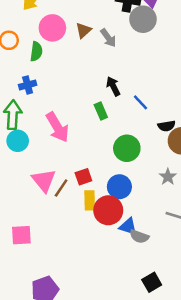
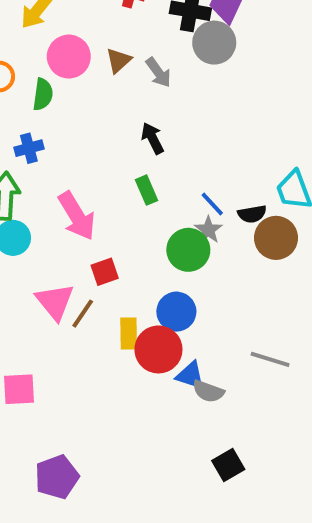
black arrow: (113, 86) -> (152, 138), moved
blue line: (140, 102) -> (212, 204), moved
red square: (83, 177) -> (105, 272), moved
gray star: (168, 177) -> (208, 230), moved

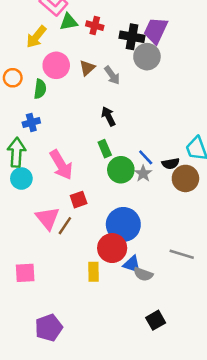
green circle: (188, 250) -> (121, 170), moved
blue circle: (176, 312) -> (123, 224), size x1.4
yellow rectangle: (129, 334) -> (93, 272), moved

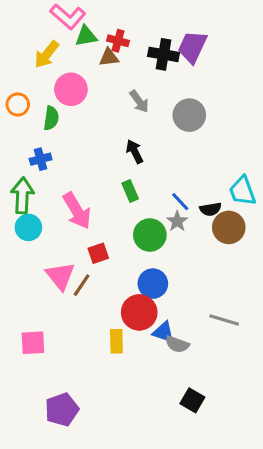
gray circle: (147, 57) -> (189, 115), moved
brown triangle: (87, 68) -> (109, 57), moved, turned 35
green circle: (121, 170) -> (150, 235), moved
blue circle: (123, 224) -> (153, 284), size x0.7
black square: (156, 320) -> (192, 400), turned -30

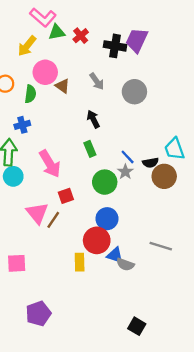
red cross: (118, 41) -> (81, 36), turned 35
brown triangle: (109, 57) -> (62, 86), moved, turned 42
black square: (192, 400) -> (137, 326), moved

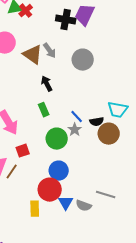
red cross: (81, 36) -> (26, 11), moved
brown triangle: (62, 86) -> (33, 55), moved, size x1.5
cyan trapezoid: (174, 149) -> (118, 110), turned -60
blue triangle: (115, 255) -> (66, 203), turned 42
gray semicircle: (125, 264) -> (84, 206), moved

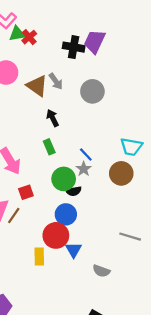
black semicircle: (97, 122) -> (74, 191), moved
gray line: (106, 195) -> (130, 237), moved
gray semicircle: (84, 206) -> (101, 271), moved

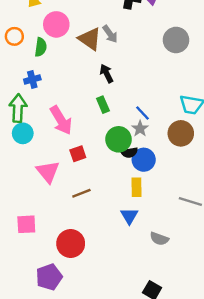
gray circle: (92, 91) -> (176, 40), moved
blue circle: (66, 214) -> (144, 160), moved
brown line: (14, 215) -> (81, 193), moved, turned 35
red circle: (56, 235) -> (71, 243), moved
yellow rectangle: (39, 257) -> (136, 187), moved

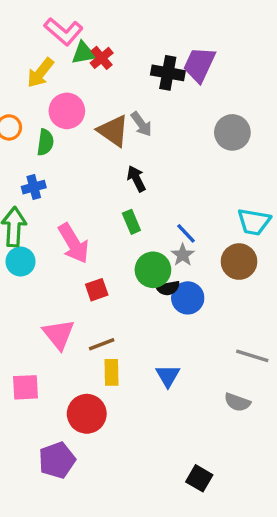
pink triangle: (48, 172) -> (59, 334), moved
yellow rectangle: (136, 187) -> (112, 372), moved
gray semicircle: (159, 239) -> (237, 402), moved

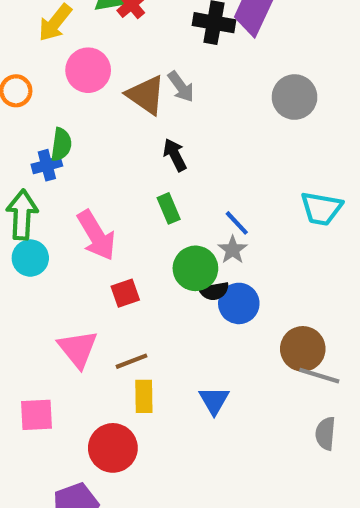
green semicircle: (45, 142) -> (61, 144), moved
brown circle: (239, 262) -> (303, 349), moved
gray semicircle: (237, 402) -> (325, 433), moved, turned 75

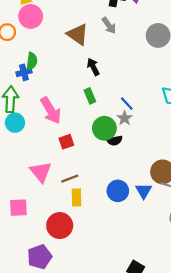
pink circle: (88, 70) -> (31, 16), moved
gray arrow: (181, 87) -> (109, 25), moved
blue circle: (239, 303) -> (118, 191), moved
blue triangle: (214, 400) -> (144, 191), moved

